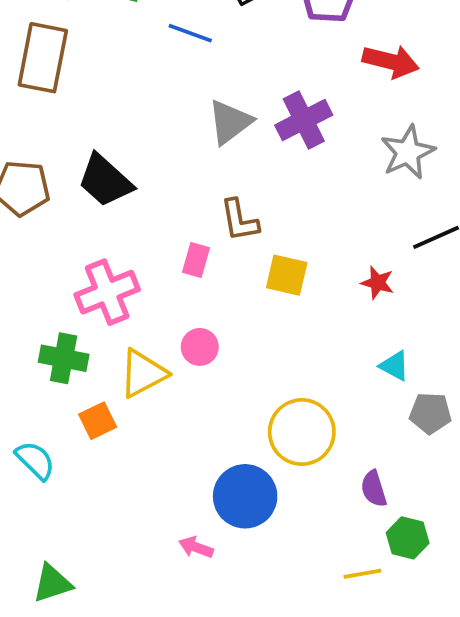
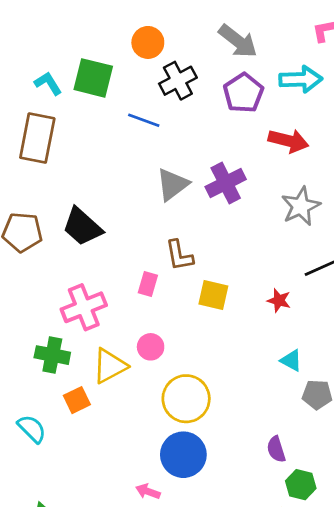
yellow circle: (302, 432) -> (186, 399), moved

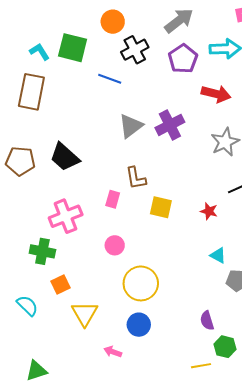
gray arrow: (238, 41) -> (179, 21), turned -76
yellow triangle: (110, 366) -> (85, 314), moved, turned -32
blue circle: (183, 455) -> (139, 325), size x0.7

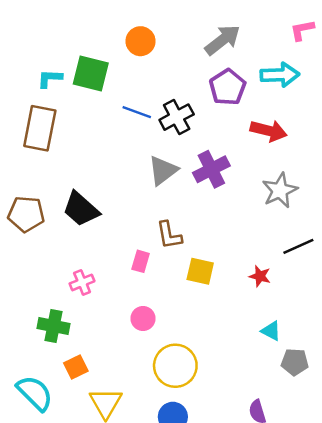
black cross: (135, 50) -> (177, 117), moved
cyan L-shape: (39, 52) -> (50, 78), turned -55
pink cross: (66, 216) -> (82, 282), size x0.6
cyan semicircle: (27, 306) -> (35, 393), size x1.4

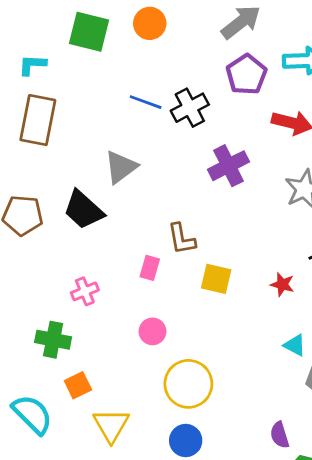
green square: (91, 74) -> (89, 32), moved
cyan L-shape: (50, 78) -> (32, 65), moved
gray triangle: (163, 171) -> (121, 167), moved

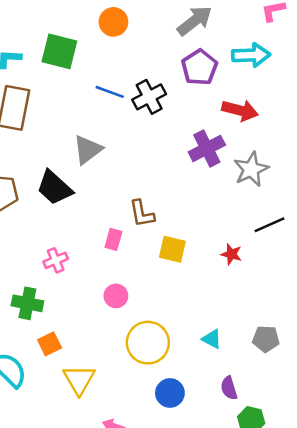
green square: (89, 32) -> (59, 51), moved
purple cross: (228, 166) -> (207, 148), moved
cyan triangle: (295, 345) -> (212, 339), moved
blue circle: (186, 441) -> (170, 393), moved

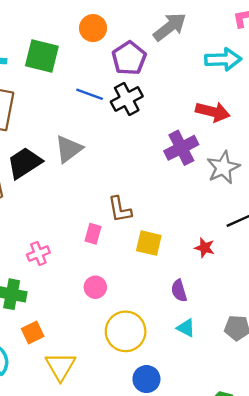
purple pentagon: (199, 67) -> (129, 58), moved
black trapezoid: (54, 188) -> (24, 163), moved, turned 105
purple semicircle: (229, 388) -> (179, 291), moved

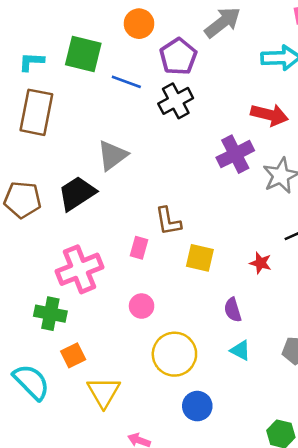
blue line: (90, 94) -> (126, 82), moved
black trapezoid: (24, 163) -> (77, 193), moved
pink cross: (38, 254) -> (79, 269), size x1.8

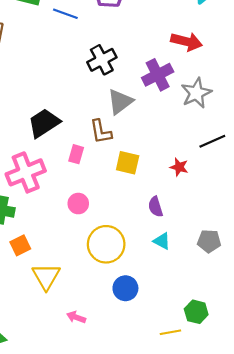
black cross: (176, 101) -> (102, 60), moved
gray triangle: (112, 155) -> (120, 102), moved
black trapezoid: (77, 193) -> (44, 123), moved

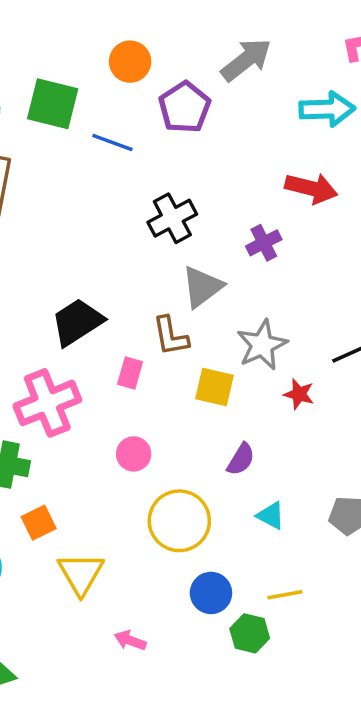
purple cross: (158, 75) -> (264, 243), size x0.7
gray star: (196, 93) -> (262, 345), moved
purple semicircle: (155, 207) -> (241, 459), moved, turned -132
green hexagon: (196, 312) -> (250, 633), moved
yellow line: (170, 332) -> (285, 595), moved

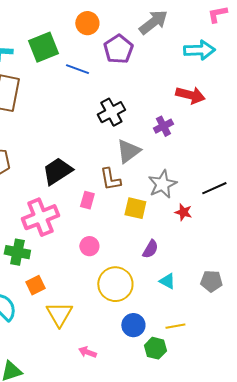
green square: (53, 104) -> (43, 47), turned -36

